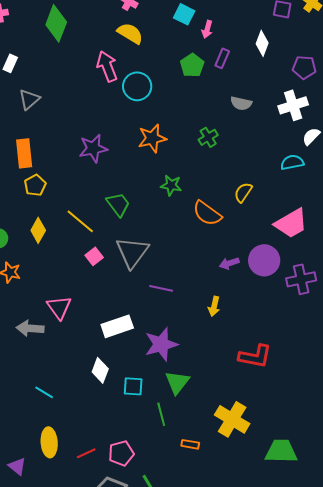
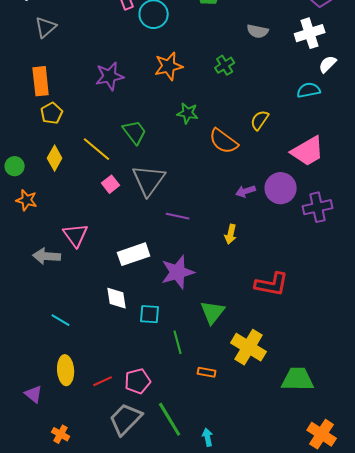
white diamond: (100, 370) -> (117, 298), turned -30
green triangle: (177, 382) -> (213, 312), moved

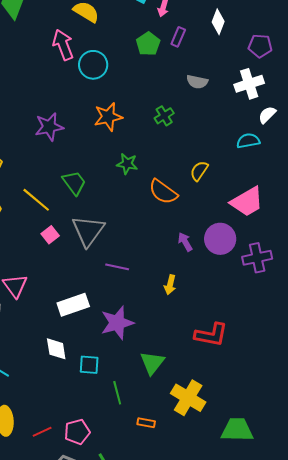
purple arrow: (246, 191) -> (185, 242), turned 78

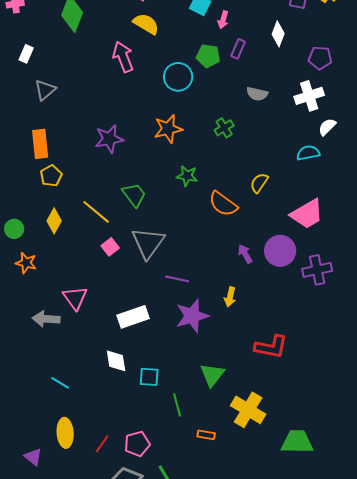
green pentagon: (148, 44) -> (208, 56), turned -30
cyan circle: (93, 65) -> (178, 77), moved
purple star: (117, 323) -> (192, 316), moved
red line: (42, 432) -> (102, 444), turned -30

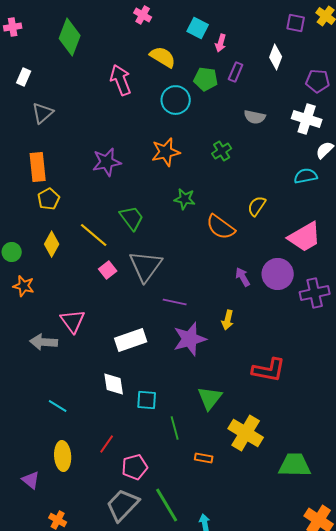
yellow semicircle: (146, 24) -> (163, 57), moved
white cross: (309, 96) -> (307, 119), turned 36
red line: (102, 444) -> (107, 444), moved

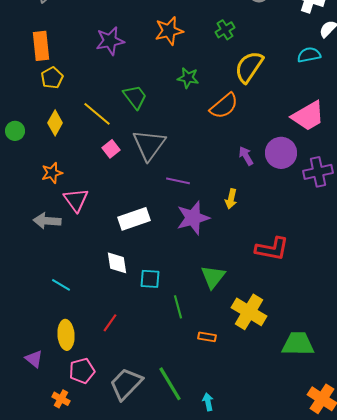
yellow semicircle: (257, 206) -> (249, 67), moved, size x1.6
orange semicircle: (221, 227) -> (224, 106), turned -76
orange star: (24, 286) -> (52, 173), moved, turned -30
pink pentagon: (135, 467) -> (82, 371), moved

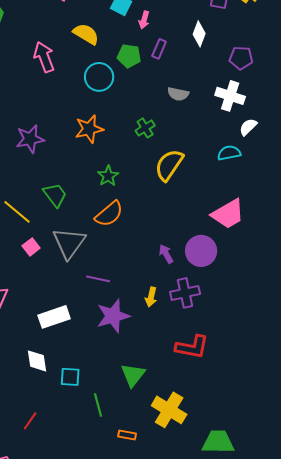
green star: (188, 78) -> (108, 176), turned 30
orange semicircle: (224, 106) -> (109, 214), moved
purple cross: (318, 172) -> (185, 293), moved

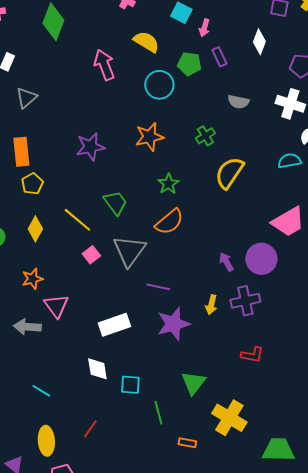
purple rectangle: (159, 49) -> (219, 57), turned -48
red L-shape: (192, 347) -> (252, 355), size x0.7

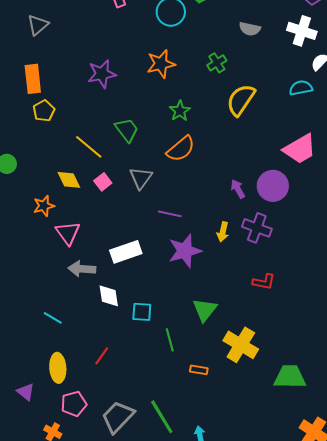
yellow diamond: (35, 229) -> (69, 180), moved, turned -55
gray triangle: (129, 251) -> (141, 178), size x0.7
purple cross: (245, 301) -> (257, 228), turned 32
gray arrow: (27, 327) -> (82, 269), moved

